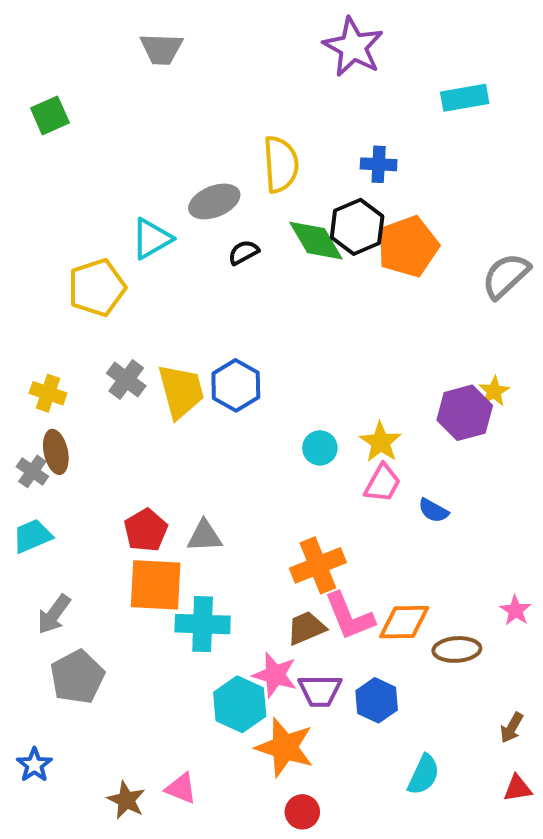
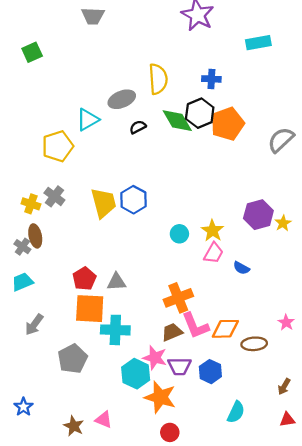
gray cross: (126, 380) -> (54, 196), moved
yellow star: (494, 391) -> (283, 223), moved
gray pentagon: (77, 677) -> (73, 359), moved

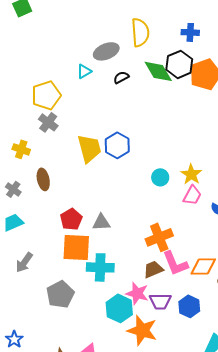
cyan triangle: (88, 120) -> (84, 71), moved, size x0.7
gray cross: (54, 196) -> (48, 122), moved
brown ellipse: (35, 236) -> (43, 179), moved

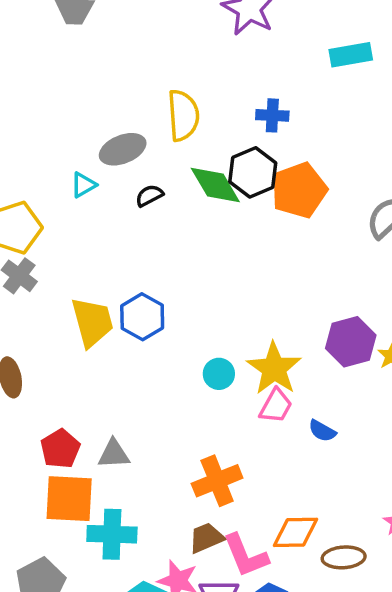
yellow star: (191, 174) -> (274, 368), size x1.4
pink L-shape: (175, 263) -> (246, 556), moved

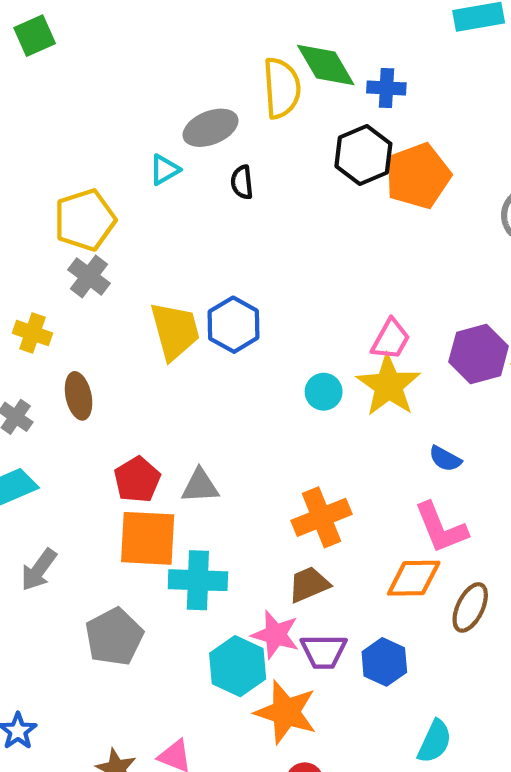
green diamond: (215, 185) -> (326, 65), moved
black semicircle: (149, 196) -> (242, 182), turned -68
pink trapezoid: (276, 406) -> (391, 339), moved
pink L-shape: (246, 556) -> (441, 528), moved
brown ellipse: (344, 557) -> (470, 607), turned -60

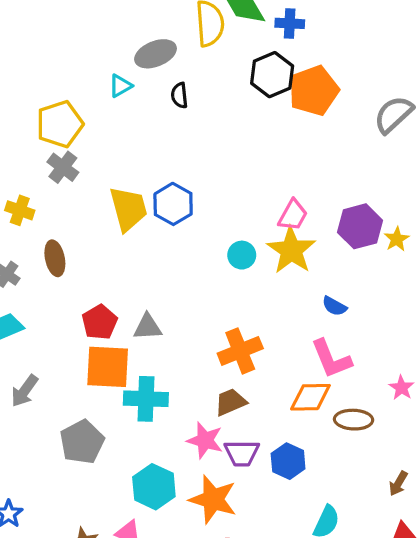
brown ellipse: (470, 607) -> (354, 420), turned 66
cyan hexagon: (238, 666) -> (154, 487), moved

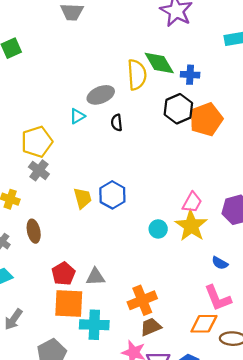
yellow trapezoid: (128, 209) -> (83, 198), size x0.7
orange cross: (240, 351) -> (142, 300), moved

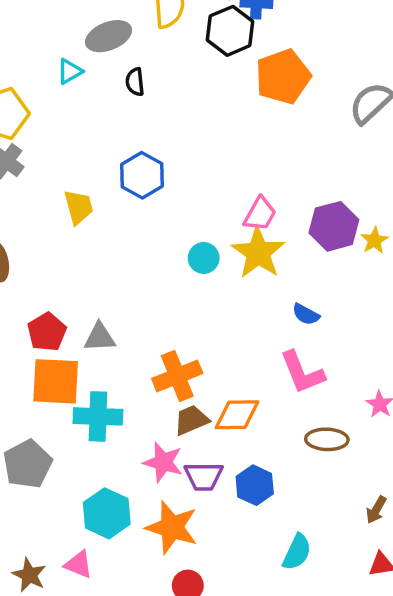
black hexagon: (178, 109) -> (230, 31), moved
blue hexagon: (112, 195) -> (142, 175), moved
orange diamond: (204, 324) -> (237, 415), moved

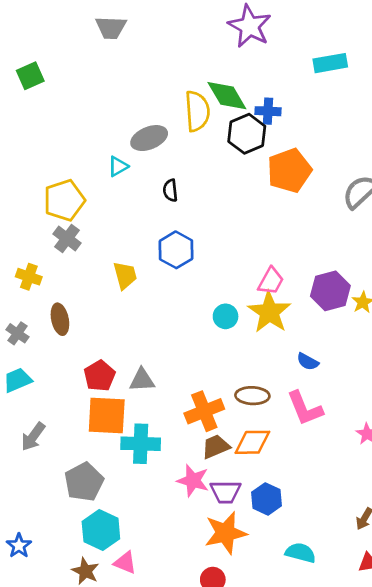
black semicircle: (135, 82) -> (170, 190), moved
brown ellipse: (327, 439) -> (252, 396), moved
cyan hexagon: (107, 513) -> (101, 530), moved
orange star: (172, 527) -> (226, 533), moved, turned -30
cyan semicircle: (297, 552) -> (301, 553), turned -100

